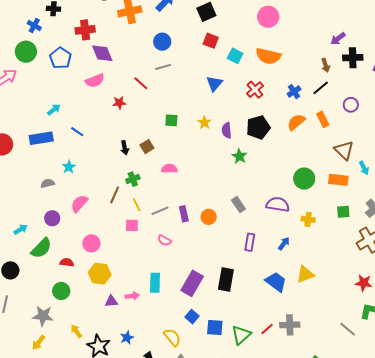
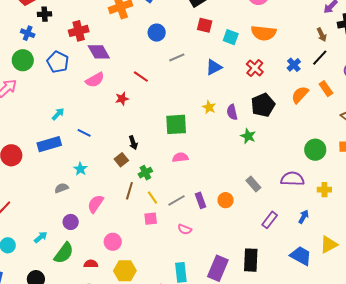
gray line: (163, 67) -> (177, 57), moved
blue triangle: (214, 84) -> (214, 67), turned 30
green square: (171, 120) -> (176, 124), moved, size x1.6
brown square: (147, 147) -> (121, 160), moved
purple rectangle: (250, 242) -> (270, 220), turned 36

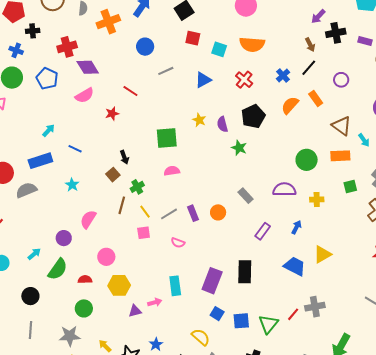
gray semicircle: (61, 188) -> (26, 190), moved, size x1.5

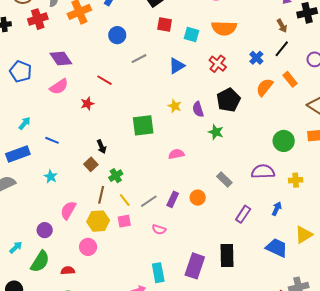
red cross: (67, 47) -> (38, 19), moved
pink semicircle: (172, 171) -> (176, 154), moved
purple rectangle: (193, 213) -> (173, 199), turned 49
yellow hexagon: (119, 285) -> (98, 221), moved

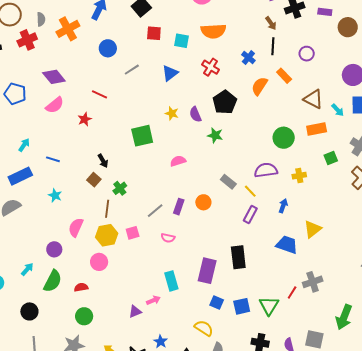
black line: (282, 49) -> (273, 46), turned -30
yellow line: (125, 200) -> (250, 191), moved

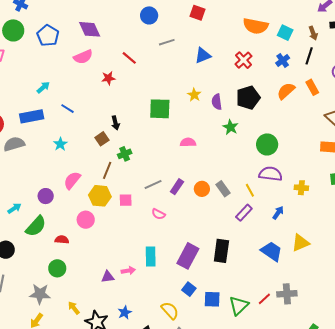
cyan square: (182, 41) -> (285, 33), moved
green circle: (284, 138) -> (267, 144), moved
gray rectangle: (228, 182) -> (223, 189), moved

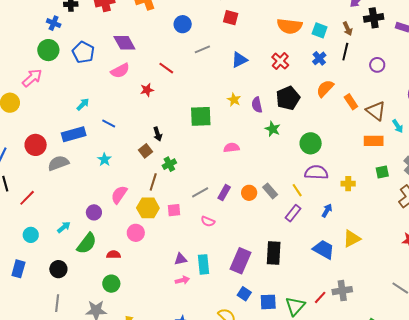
orange rectangle: (312, 87) -> (351, 102), moved
purple triangle: (108, 277) -> (181, 259), moved

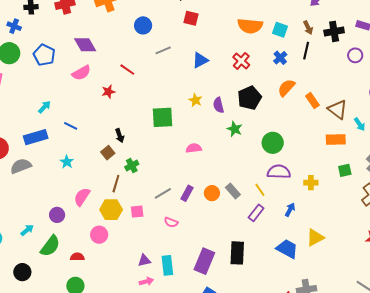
black cross: (374, 18) -> (334, 31), moved
purple circle: (377, 65) -> (355, 55), moved

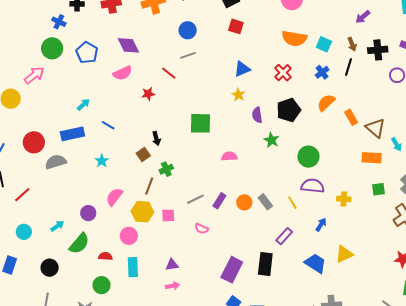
gray line: (163, 50) -> (188, 55), moved
yellow star: (195, 100) -> (238, 95), moved
purple rectangle: (256, 213) -> (284, 236), moved
cyan rectangle: (167, 265) -> (133, 267), moved

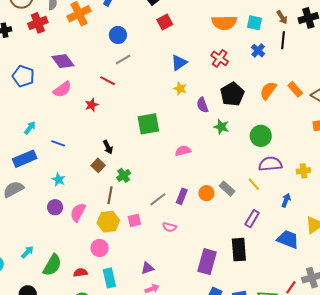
red square: (236, 26) -> (165, 22), turned -35
orange semicircle: (326, 103) -> (268, 91), moved
purple circle: (88, 213) -> (55, 207), moved

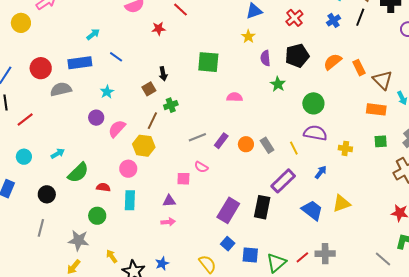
purple rectangle: (252, 219) -> (283, 181), size x1.4
pink square: (134, 220) -> (183, 179), moved

